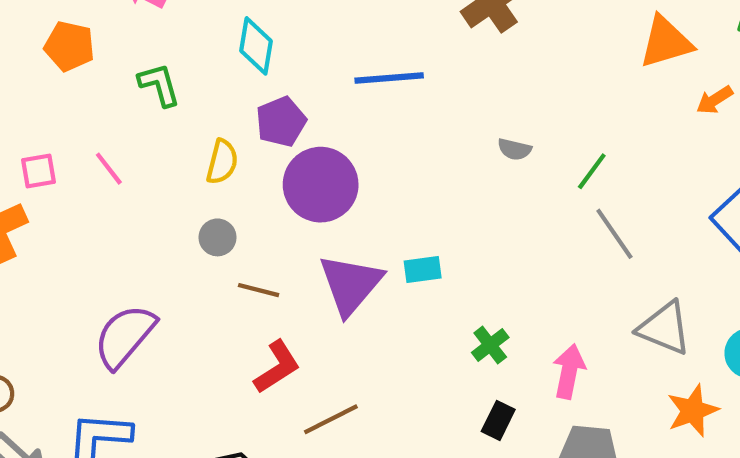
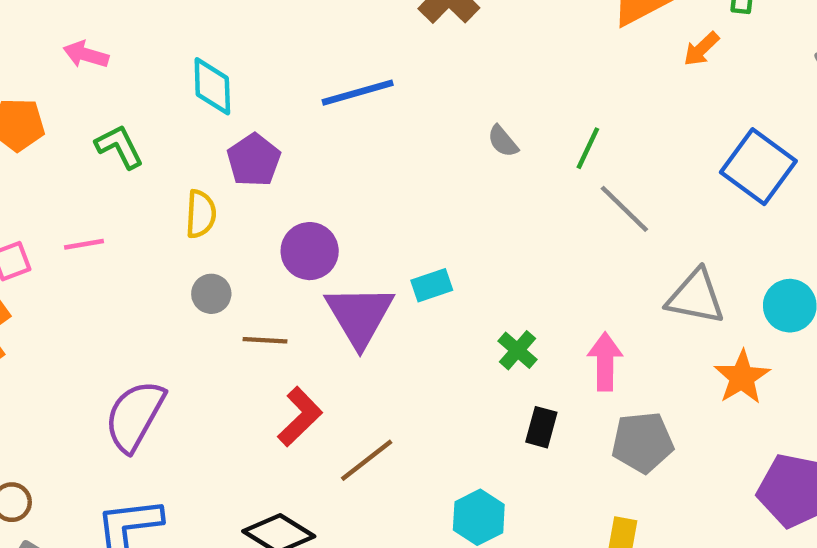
gray semicircle: (514, 149) -> (503, 141), turned 48
pink line: (109, 169) -> (84, 244), turned -51
purple circle: (321, 185) -> (310, 251), moved, size x0.7

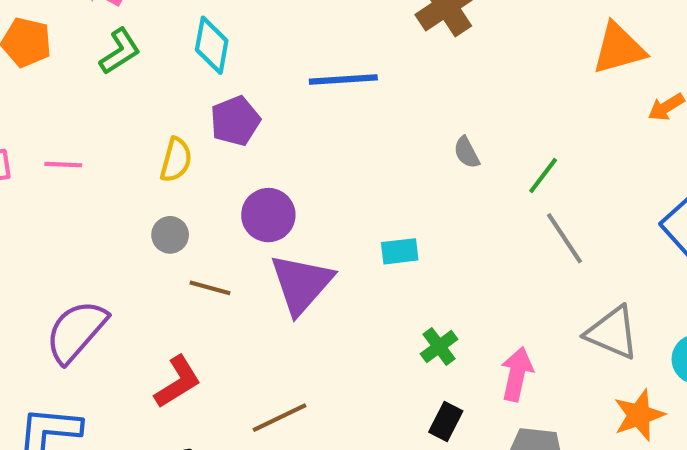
green L-shape: (119, 147) -> (120, 51), moved, turned 72
cyan rectangle: (432, 285) -> (400, 251), moved
red L-shape: (300, 417) -> (178, 382), moved

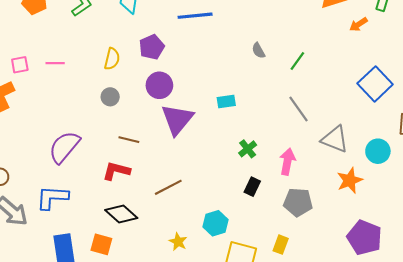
purple pentagon: (235, 121) -> (152, 47), moved
gray line: (564, 238) -> (299, 109), moved
brown line: (210, 288) -> (129, 140), moved
red L-shape: (178, 382) -> (116, 171), turned -132

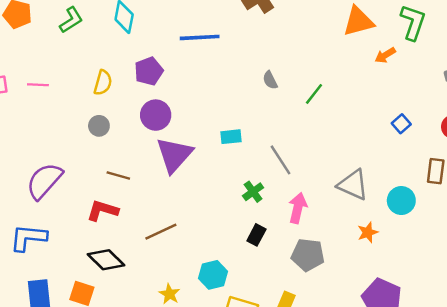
blue square: (375, 84) -> (401, 124), size x0.5
gray line: (299, 109) -> (281, 160), moved
orange star: (350, 180) -> (368, 232), size x0.7

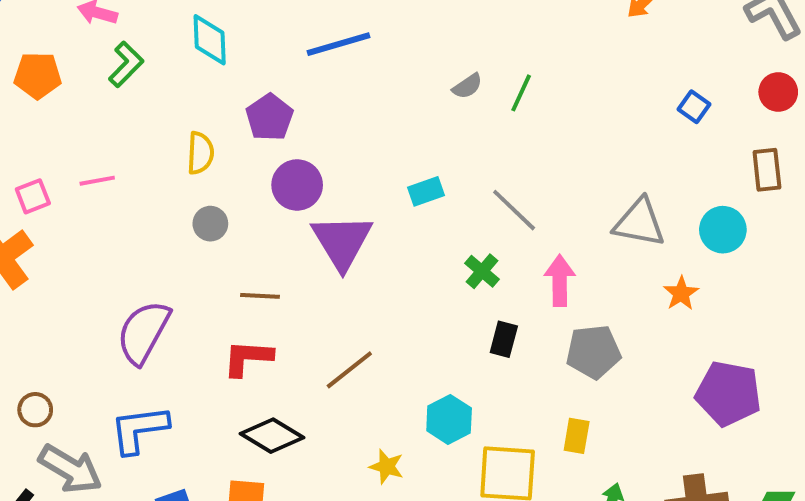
gray semicircle: (270, 80) -> (467, 86), turned -84
green line: (314, 94) -> (521, 93), moved

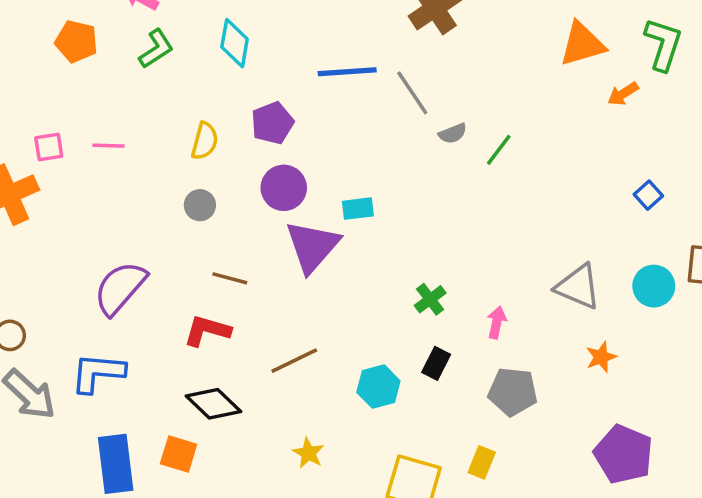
cyan rectangle: (426, 191) -> (358, 209), moved
gray line: (514, 210) -> (412, 93), moved
cyan circle: (723, 230) -> (654, 286), moved
pink arrow: (560, 281) -> (497, 322), size x0.7
cyan hexagon: (449, 419) -> (378, 387), moved

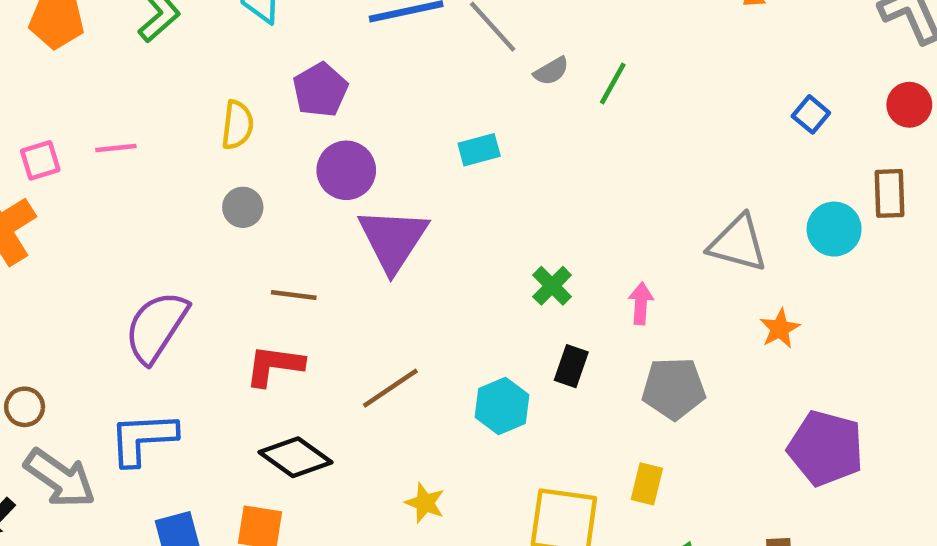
cyan rectangle: (358, 209) -> (479, 150), moved

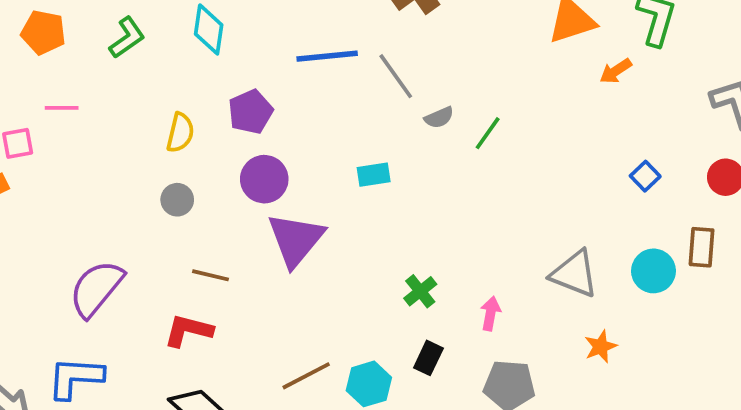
pink line: (116, 148) -> (62, 108), moved
brown line: (390, 388) -> (306, 376), moved

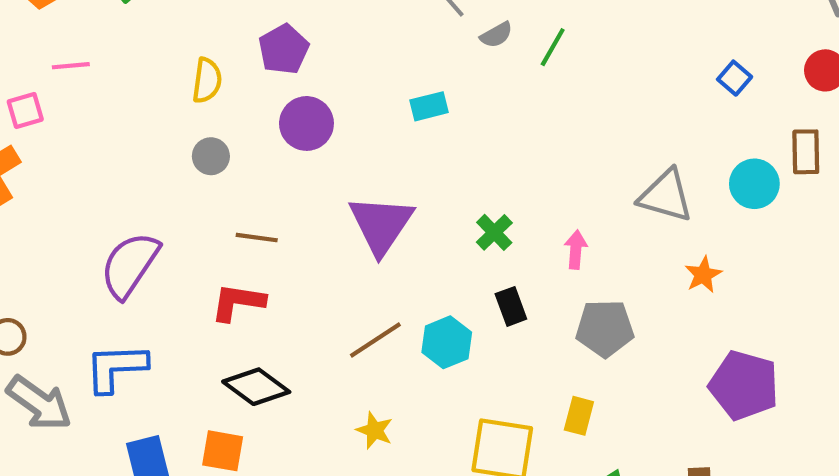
purple triangle: (296, 239) -> (381, 225), moved
black rectangle: (428, 358) -> (511, 306), turned -40

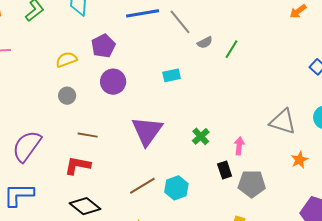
yellow semicircle: (207, 80) -> (66, 60), turned -120
black rectangle: (511, 306) -> (225, 170), moved

